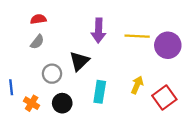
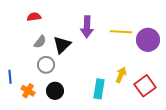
gray semicircle: (37, 42) -> (40, 42), moved
black triangle: (79, 61) -> (62, 45), moved
cyan rectangle: (100, 92) -> (99, 89), moved

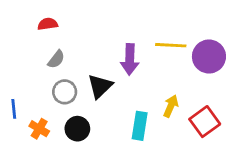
purple arrow: (87, 27) -> (130, 59), moved
black triangle: (62, 45) -> (100, 86), moved

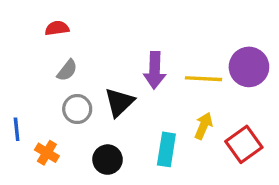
yellow line: (171, 45) -> (203, 79), moved
black circle: (77, 129) -> (108, 160), moved

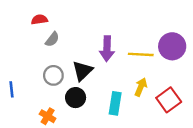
gray semicircle: (67, 70) -> (52, 39), moved
orange cross: (47, 153) -> (48, 116), moved
black circle: (108, 160) -> (76, 98), moved

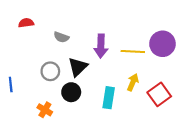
red semicircle: (39, 20) -> (26, 23), moved
gray semicircle: (52, 39) -> (61, 37), moved, turned 72

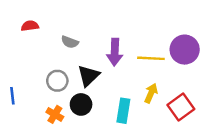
orange cross: (45, 110) -> (55, 114), moved

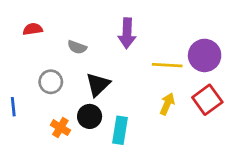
purple arrow: (115, 52) -> (127, 33), moved
gray circle: (57, 81) -> (51, 82), moved
red square: (181, 107) -> (207, 100), moved
cyan rectangle: (123, 111) -> (120, 130), moved

